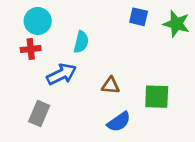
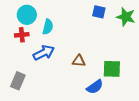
cyan semicircle: (81, 42) -> (48, 27), moved
gray rectangle: (39, 113) -> (18, 81), moved
blue semicircle: (119, 122) -> (95, 87), moved

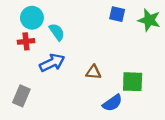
cyan semicircle: (48, 27) -> (57, 32), turned -49

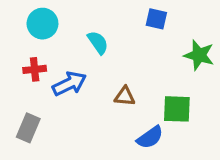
green star: (149, 20) -> (199, 55), moved
cyan semicircle: (57, 32) -> (98, 43), moved
red cross: (26, 41) -> (35, 69), moved

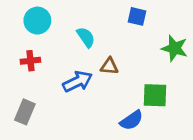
blue arrow: (69, 84) -> (78, 81), moved
brown triangle: (125, 96) -> (109, 66), moved

